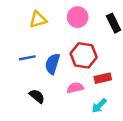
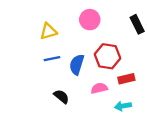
pink circle: (78, 17) -> (90, 20), moved
yellow triangle: (38, 19) -> (48, 31), moved
cyan arrow: (99, 106) -> (123, 106), turned 35

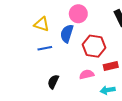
yellow triangle: (48, 31) -> (42, 24), turned 35
blue semicircle: (77, 65) -> (67, 34), moved
black semicircle: (61, 96) -> (53, 82), turned -104

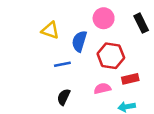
pink circle: (78, 14) -> (104, 18), moved
blue line: (45, 48) -> (62, 64), moved

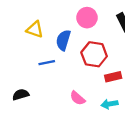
pink semicircle: (102, 89) -> (78, 98), moved, turned -126
black semicircle: (64, 97) -> (21, 95), moved, turned 49

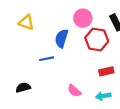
yellow triangle: (35, 29) -> (26, 22), moved
red hexagon: (94, 54) -> (97, 39), moved

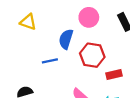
red hexagon: (97, 39) -> (92, 55), moved

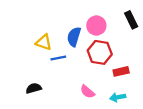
pink circle: (89, 17) -> (96, 26), moved
yellow triangle: (28, 22) -> (44, 42), moved

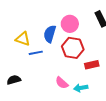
cyan arrow: (118, 97) -> (81, 88), moved

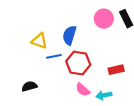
pink circle: (70, 24) -> (104, 19), moved
red hexagon: (73, 48) -> (78, 63), moved

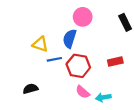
pink circle: (104, 19) -> (83, 17), moved
red rectangle: (116, 70) -> (115, 62), moved

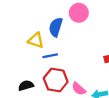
blue semicircle: (70, 39) -> (56, 27), moved
red hexagon: (78, 66) -> (56, 80), moved

